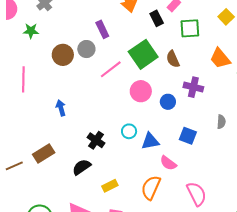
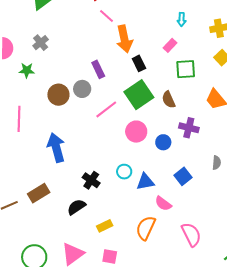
black rectangle: (157, 18) -> (139, 63), moved
blue arrow: (61, 108) -> (56, 148), size x1.8
blue square: (188, 136) -> (183, 176), turned 30

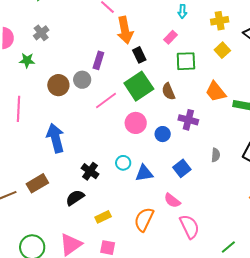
purple rectangle: (98, 69) -> (98, 60), turned 42
pink semicircle: (163, 204) -> (172, 201), moved

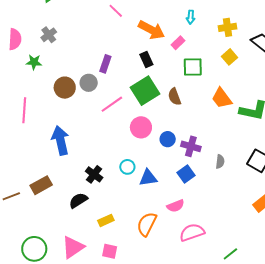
orange arrow: (125, 30) -> (151, 30), moved, turned -52
purple cross: (188, 120) -> (191, 146), moved
pink semicircle: (172, 201) -> (176, 206), turned -60
pink semicircle: (189, 227) -> (192, 232), turned -85

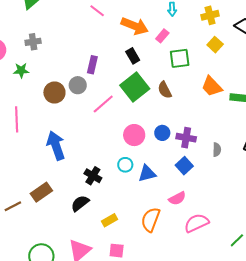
gray cross: (49, 35) -> (33, 42), turned 35
pink circle: (141, 127) -> (134, 135), moved

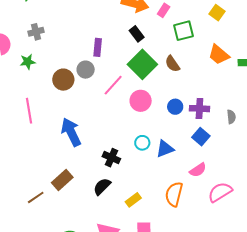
pink circle: (134, 135) -> (141, 101), moved

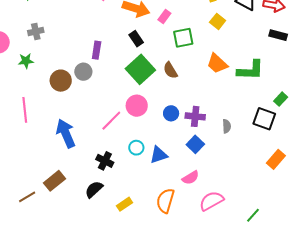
pink line: (113, 85) -> (111, 121), moved

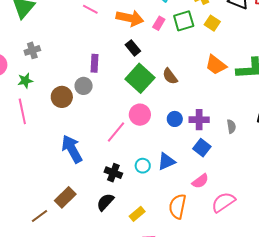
green square: (183, 38) -> (184, 21), moved
pink line: (25, 110) -> (22, 111), moved
cyan circle: (136, 148) -> (143, 166), moved

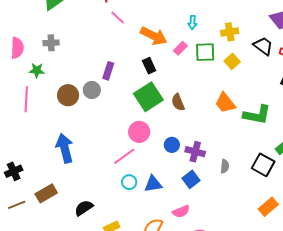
pink line: (116, 132) -> (124, 156), moved
black cross: (113, 173) -> (14, 171), moved, turned 30

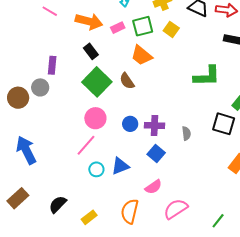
pink rectangle: (180, 48) -> (118, 28), turned 32
orange trapezoid: (225, 103) -> (142, 55), moved

